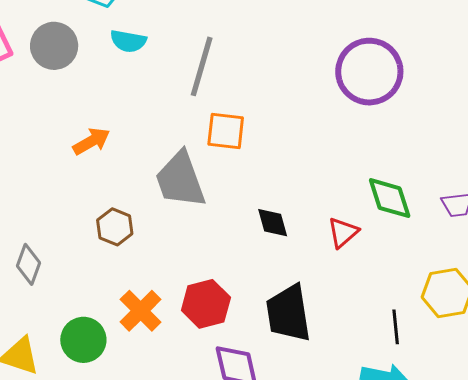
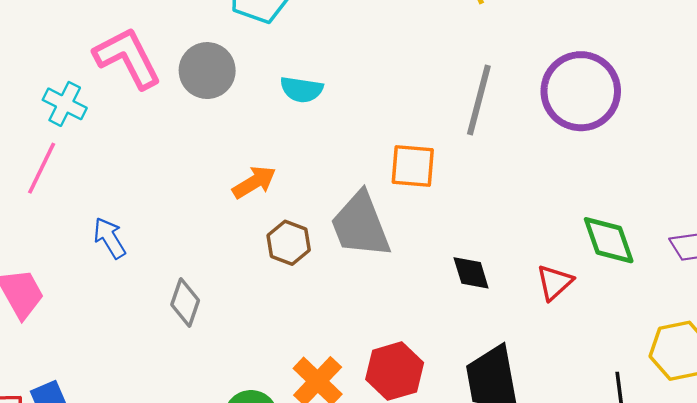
cyan semicircle: (128, 41) -> (302, 89), moved
gray line: (202, 66) -> (479, 100), moved
brown hexagon: (115, 227) -> (289, 243), moved
gray diamond: (28, 264) -> (185, 303), moved

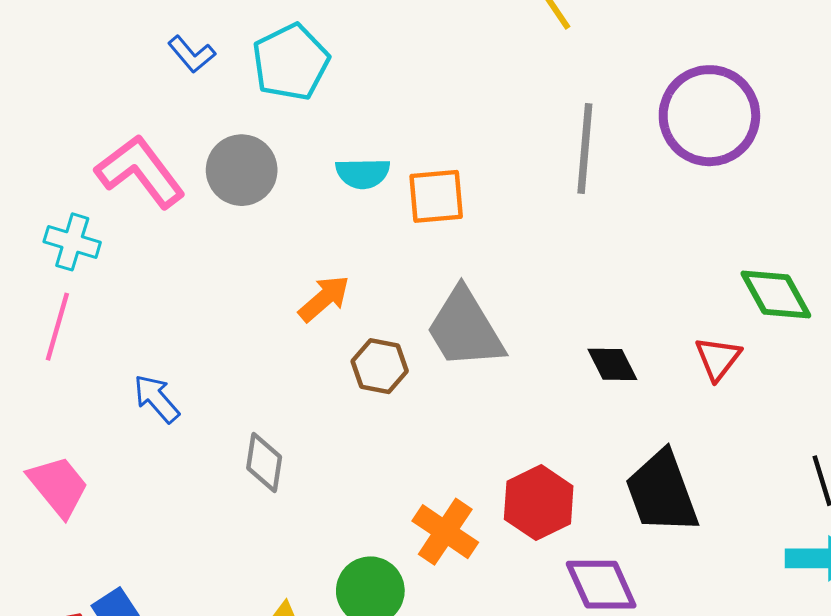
orange square: (413, 166) -> (436, 196), moved

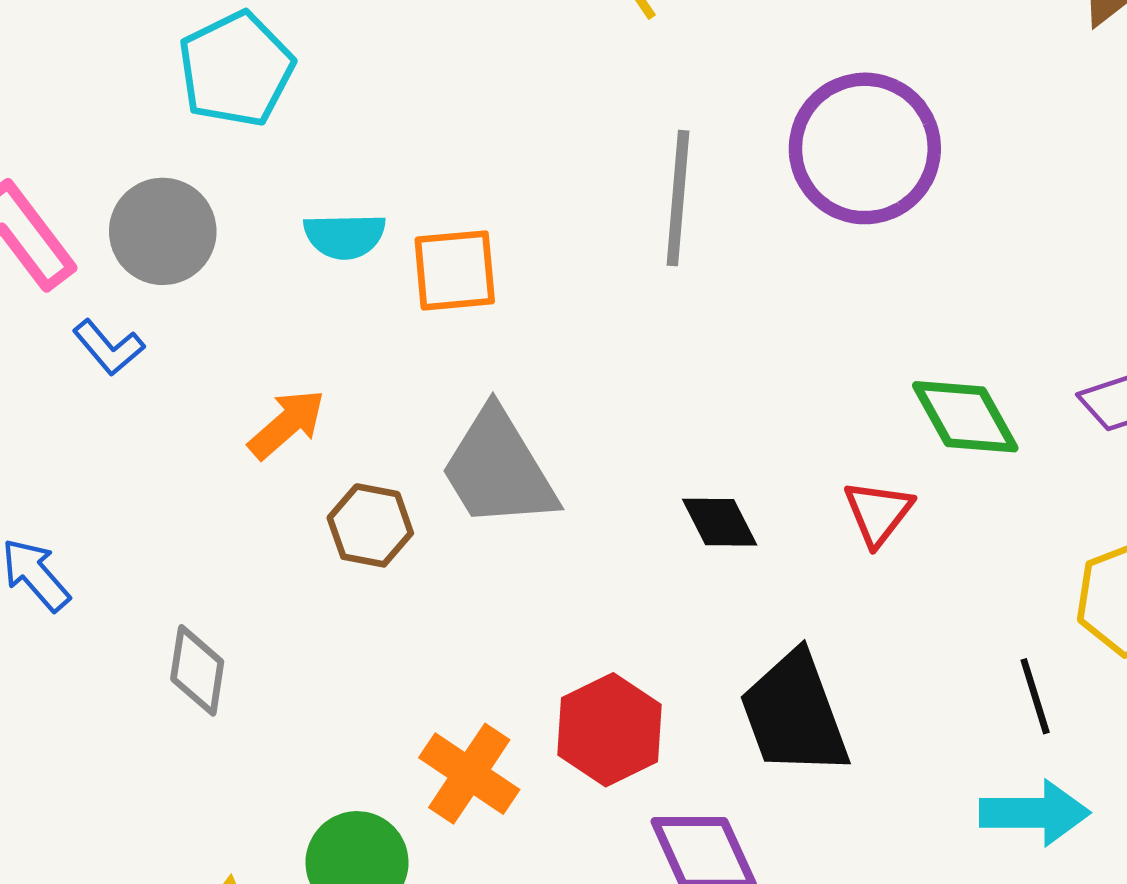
blue L-shape: (192, 54) -> (109, 347), moved

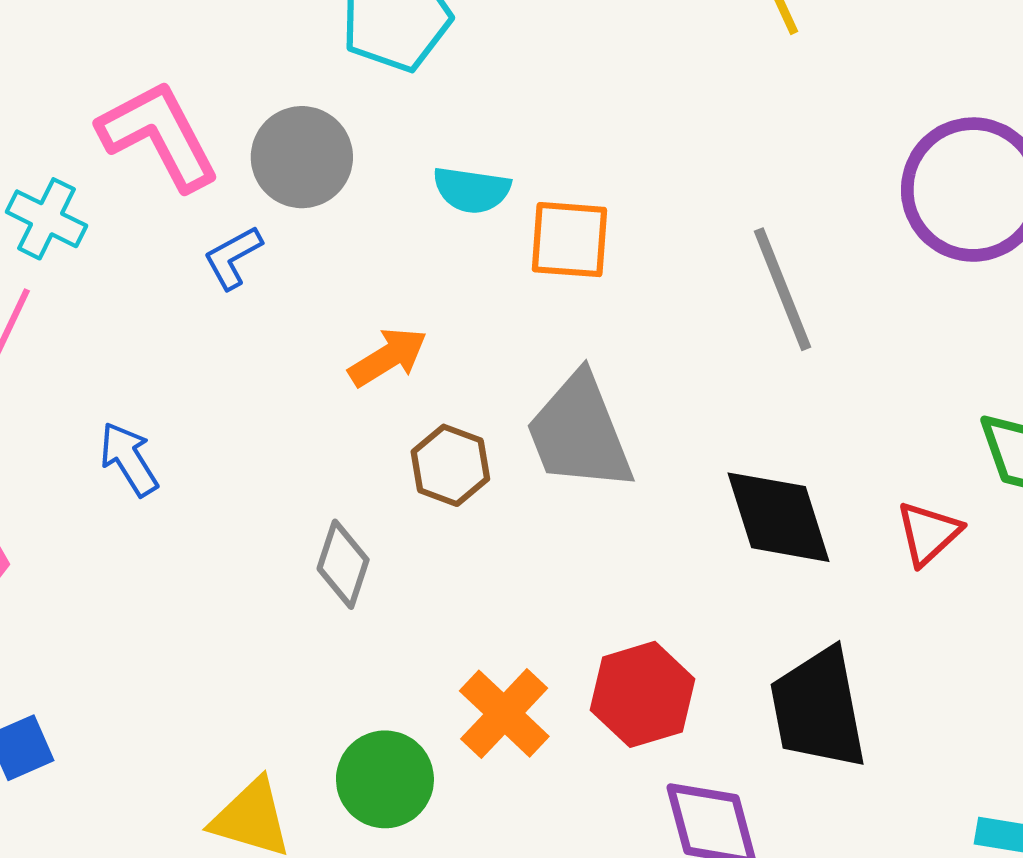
gray line: (678, 198) -> (782, 289), moved, turned -36
blue L-shape: (109, 347) -> (233, 257), turned 92
black diamond: (720, 522) -> (778, 517), size x1.6
gray diamond: (197, 670) -> (343, 564), moved

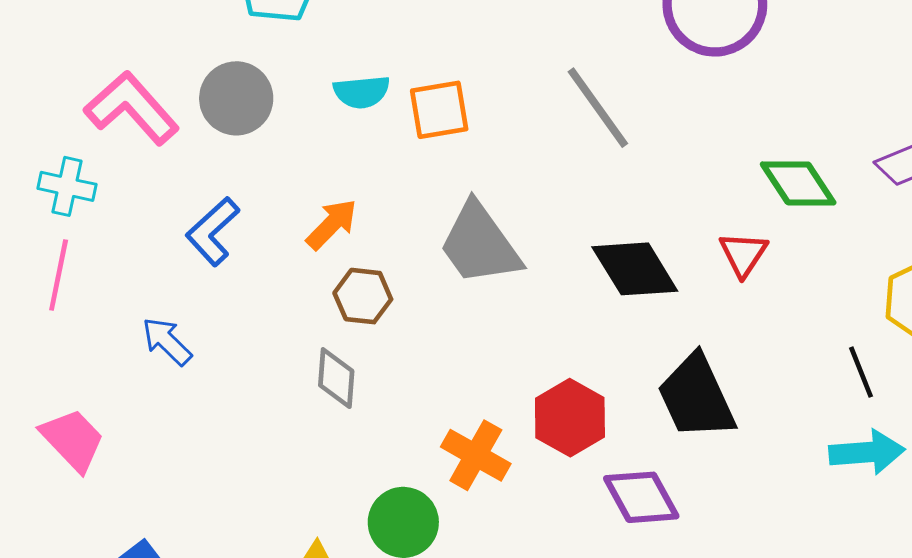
blue L-shape: (233, 257) -> (213, 231), moved, size x1.4
brown hexagon: (450, 465) -> (363, 296), moved

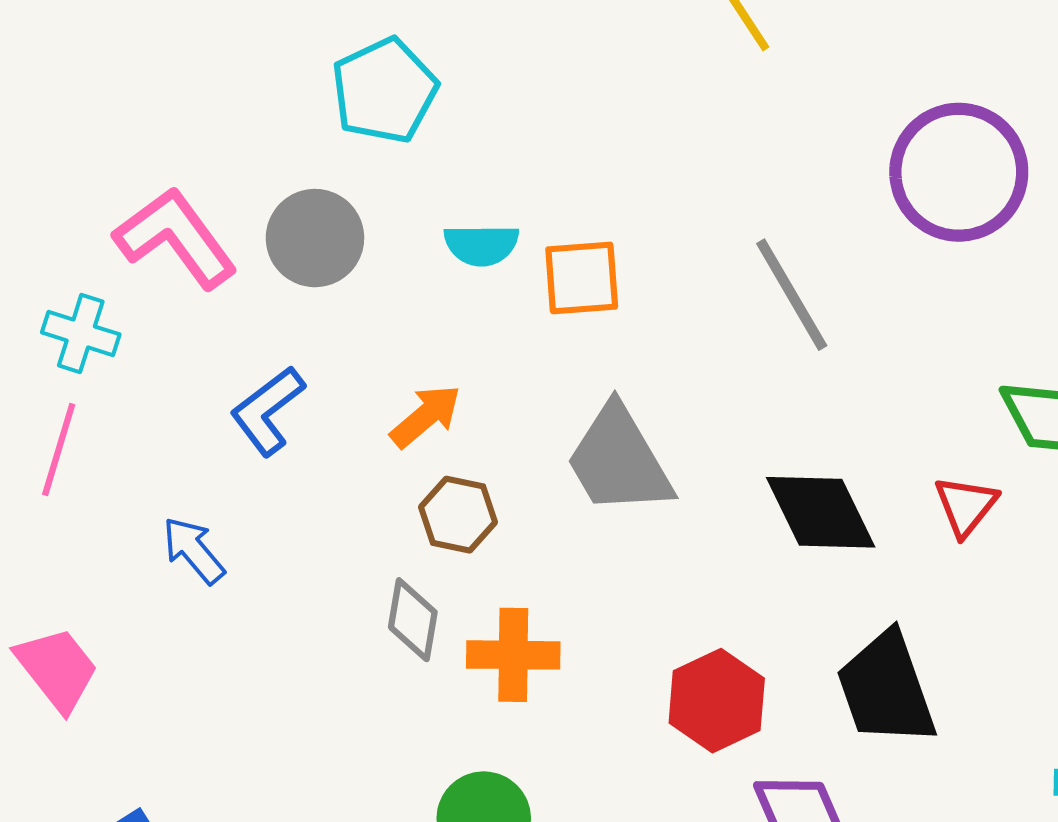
orange cross: (476, 455) -> (513, 655), moved, turned -34

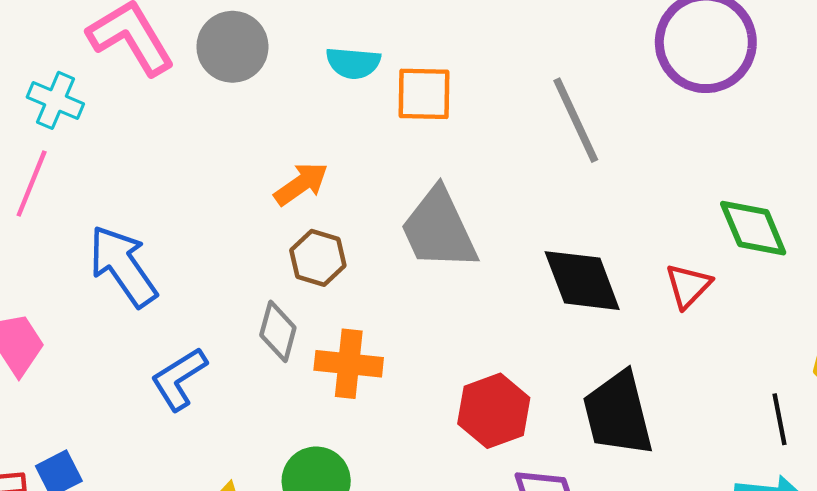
blue L-shape: (268, 411) -> (179, 379), moved
blue arrow: (194, 550) -> (123, 266), size x1.6

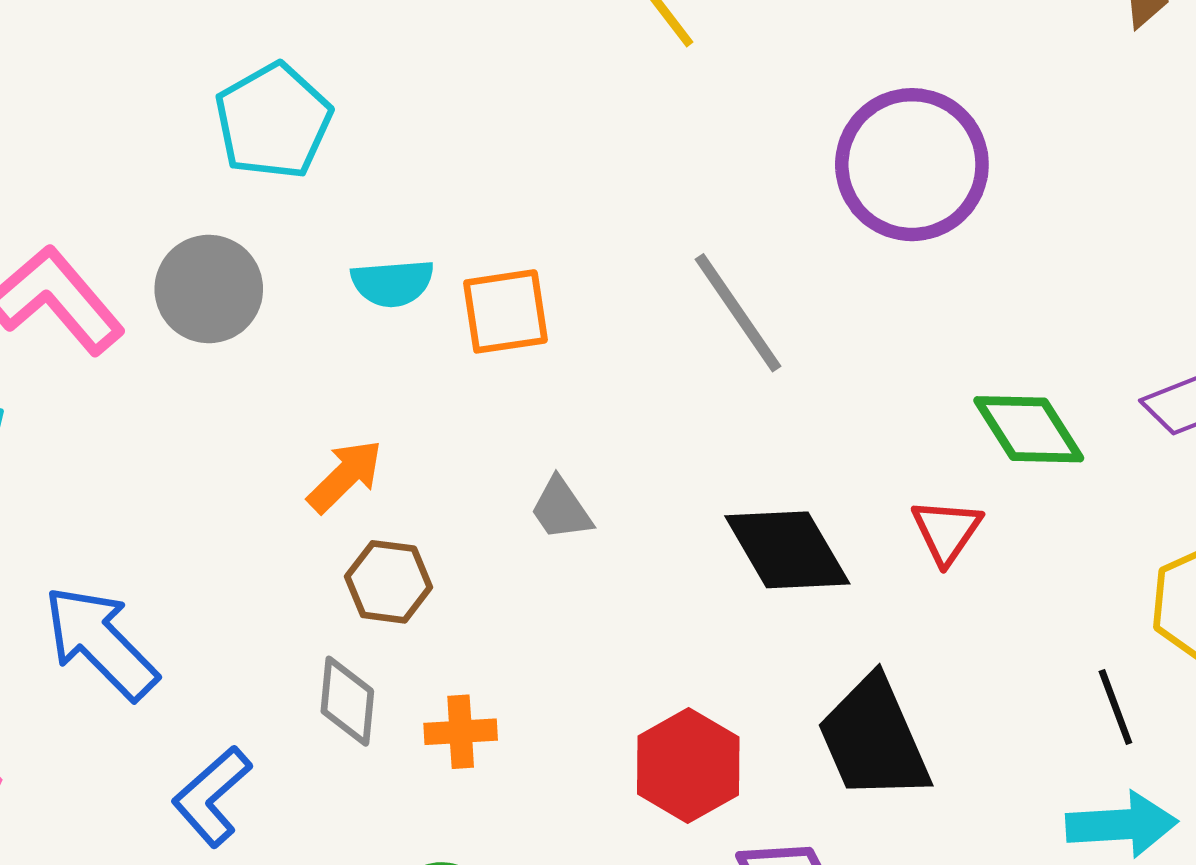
gray trapezoid: (439, 229) -> (561, 509), size x0.5
orange cross: (349, 364) -> (461, 732), size x0.7

